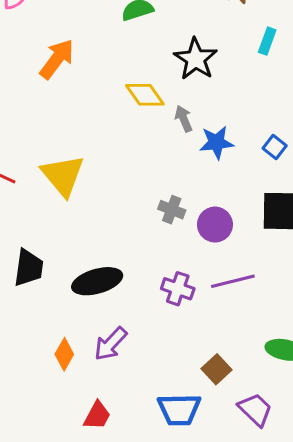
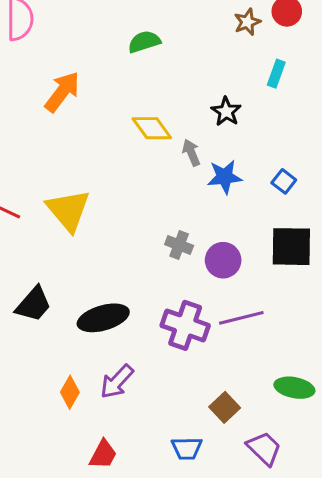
black star: (196, 59) -> (226, 112), moved, size x0.7
black trapezoid: (29, 268) -> (33, 304), turned 33
purple cross: (178, 289) -> (185, 325), size x1.4
blue trapezoid: (179, 409) -> (187, 448), size x0.7

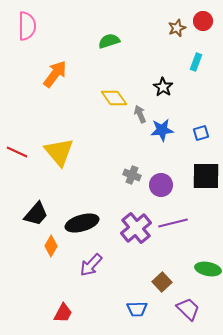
blue square: (284, 181) -> (201, 133), turned 35
purple cross: (185, 325) -> (136, 228), turned 32
orange diamond: (70, 392) -> (51, 246), moved
red trapezoid: (103, 454) -> (63, 313), moved

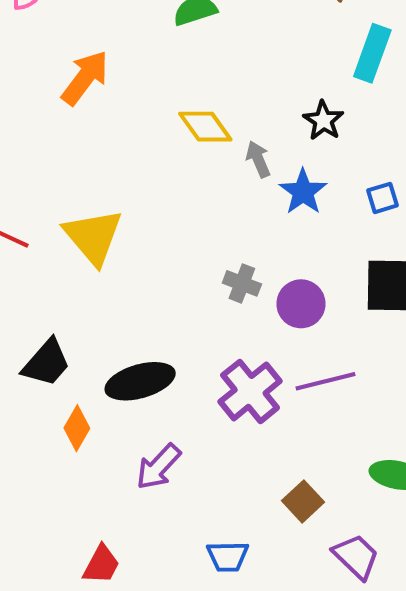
cyan rectangle: (196, 62) -> (372, 53), size x1.5
black star: (163, 87) -> (323, 120), moved
blue star: (162, 130) -> (303, 192), turned -30
blue trapezoid: (137, 309) -> (228, 556), moved

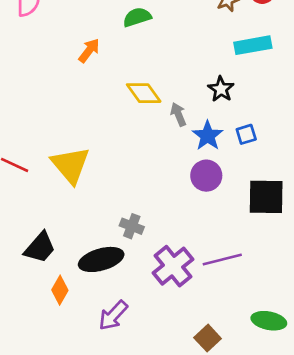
cyan rectangle: (372, 53) -> (253, 45), turned 60
orange arrow: (85, 78) -> (89, 50), moved, size x0.7
blue square: (382, 198) -> (246, 134), moved
gray cross: (242, 283) -> (132, 226), moved
purple circle: (301, 304) -> (206, 176), moved

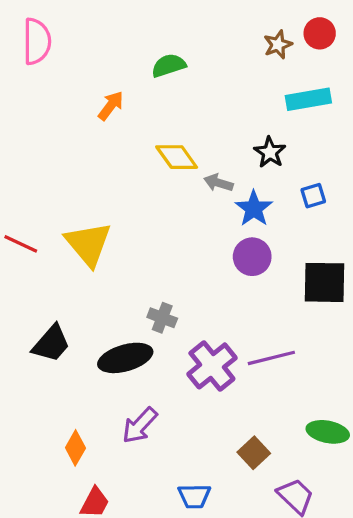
gray arrow: (178, 114) -> (218, 183), turned -50
blue square: (246, 134) -> (313, 196), moved
orange diamond: (60, 290) -> (75, 448), moved

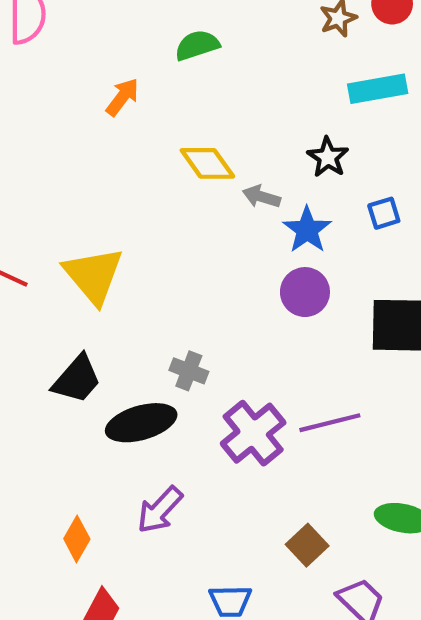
black trapezoid: (51, 343) -> (77, 379), moved

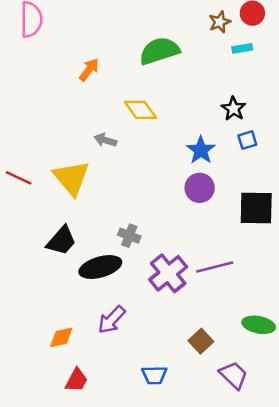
green semicircle: (197, 45) -> (159, 51), moved, size x1.5
cyan rectangle: (378, 89) -> (242, 48), moved, size x0.6
black star: (328, 157) -> (234, 109), moved
gray arrow: (261, 197) -> (105, 140), moved
orange diamond: (77, 539) -> (61, 337), turned 48

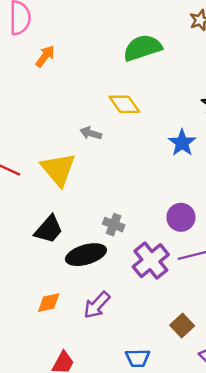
orange arrow: (89, 70) -> (45, 56), moved
purple circle: (200, 188) -> (181, 217), moved
orange diamond: (61, 337) -> (49, 303), moved

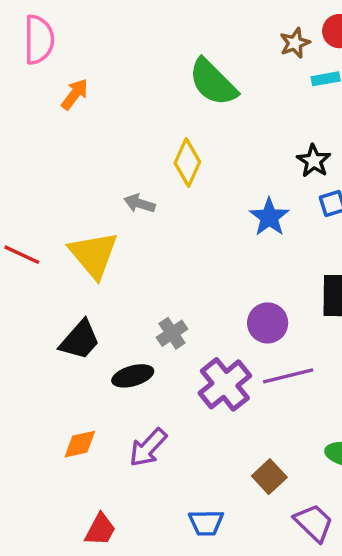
green semicircle: (142, 48) -> (213, 82), turned -117
yellow diamond: (124, 104) -> (187, 162), turned 60
gray cross: (114, 225) -> (172, 333), turned 35
black ellipse: (86, 255) -> (133, 376), size x0.7

